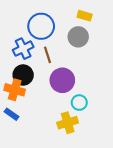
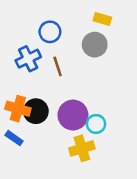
blue circle: (41, 26) -> (50, 32), size x0.7
black circle: (23, 75) -> (36, 111), moved
purple circle: (62, 80) -> (73, 115), moved

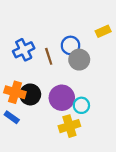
yellow rectangle: (102, 19) -> (103, 31), moved, turned -40
blue circle: (50, 32) -> (70, 45), moved
gray circle: (95, 45) -> (79, 60), moved

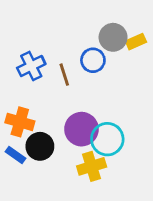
gray circle: (79, 60) -> (113, 37), moved
black circle: (30, 94) -> (40, 146), moved
cyan circle: (81, 105) -> (107, 139), size x1.5

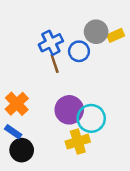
blue cross: (31, 66) -> (51, 43), moved
orange cross: (20, 122) -> (17, 104), turned 30
black circle: (40, 146) -> (22, 150), moved

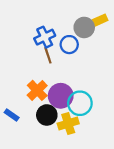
yellow rectangle: (116, 35) -> (100, 20), moved
orange cross: (17, 104) -> (37, 90), moved
black circle: (22, 150) -> (47, 115), moved

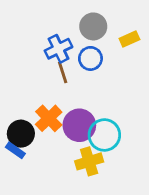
yellow rectangle: (100, 20) -> (129, 39), moved
gray circle: (84, 27) -> (93, 26), moved
black circle: (47, 115) -> (21, 134), moved

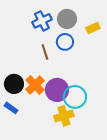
blue cross: (58, 49) -> (42, 21), moved
black circle: (21, 134) -> (14, 84), moved

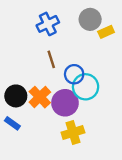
gray circle: (67, 19) -> (90, 19), moved
blue circle: (65, 42) -> (74, 74), moved
cyan circle: (75, 97) -> (86, 87), moved

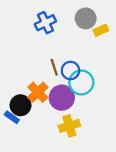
brown line: (51, 59) -> (54, 67), moved
black circle: (16, 96) -> (21, 105), moved

